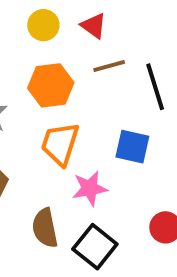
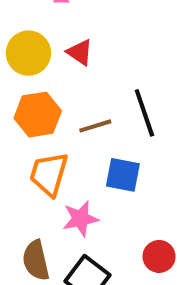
yellow circle: (43, 25) -> (28, 53), size x1.4
brown line: (109, 66) -> (95, 126), moved

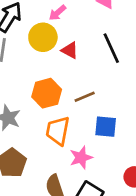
yellow circle: (28, 53) -> (43, 37), moved
black line: (144, 113) -> (111, 48), moved

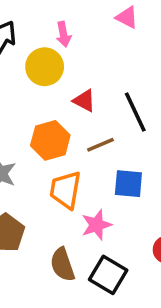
pink arrow: (57, 13) -> (63, 34), turned -60
black line: (111, 48) -> (135, 112), moved
red triangle: (70, 50) -> (84, 101), moved

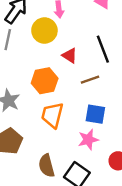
black line: (135, 112) -> (103, 49), moved
brown line: (100, 145) -> (90, 80), moved
pink star: (96, 225) -> (88, 140), moved

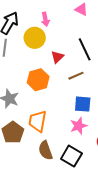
red triangle: (70, 56) -> (57, 57), turned 48
orange trapezoid: (52, 115) -> (38, 121), moved

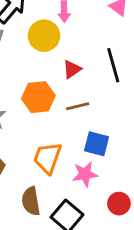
brown line: (76, 76) -> (78, 106), moved
orange trapezoid: (38, 121) -> (47, 158), moved

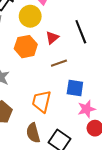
orange hexagon: (38, 97) -> (26, 47), moved
pink star: (85, 174) -> (87, 109), moved

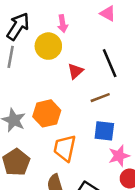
orange hexagon: (26, 47) -> (47, 113), moved
brown line: (59, 63) -> (100, 98), moved

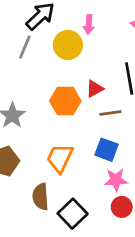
red triangle: (75, 71) -> (95, 89), moved
orange hexagon: (47, 113) -> (65, 101), moved

